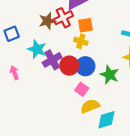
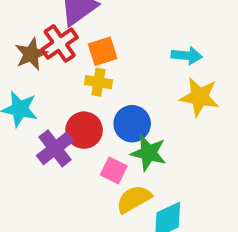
purple cross: (52, 60) -> (55, 148), moved
blue circle: (85, 66) -> (132, 124), moved
green star: (110, 75) -> (149, 153), moved

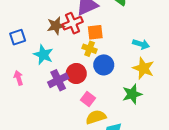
blue circle: (132, 124) -> (104, 65), moved
green star: (149, 153) -> (132, 94), moved, turned 30

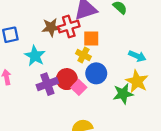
green star: (132, 94) -> (123, 94), moved
pink square: (88, 99) -> (79, 87), moved

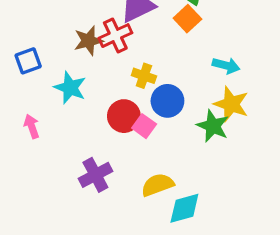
orange square: (91, 39) -> (187, 19), moved, turned -35
purple cross: (47, 84) -> (95, 175), moved
green star: (123, 94) -> (213, 126), turned -30

